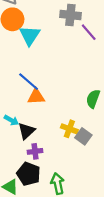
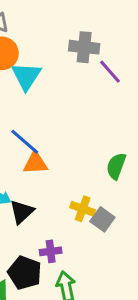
purple cross: (35, 151) -> (51, 251), moved

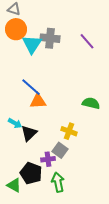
gray cross: (84, 47) -> (50, 38), moved
green semicircle: (116, 166) -> (91, 103), turned 84
gray square: (102, 219) -> (60, 150), moved

